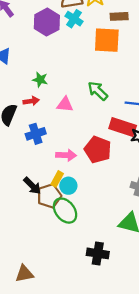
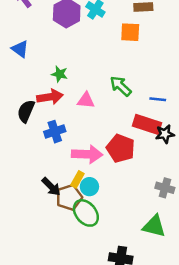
orange square: (107, 40) -> (130, 32), size x0.7
red arrow: (31, 101) -> (50, 97), size x1.5
pink arrow: (66, 155) -> (87, 154), size x1.4

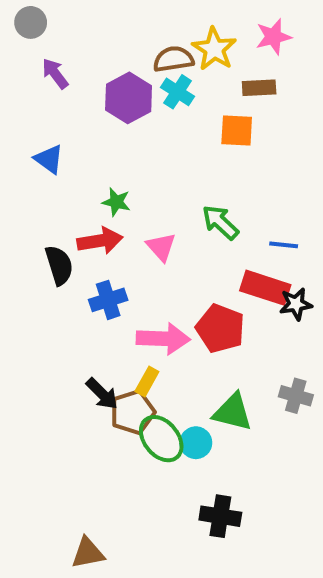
pink triangle: (86, 100) -> (161, 247), turned 42
black semicircle: (26, 111) -> (59, 265), turned 140
cyan circle: (89, 187) -> (196, 443), moved
green triangle: (154, 226) -> (233, 412), moved

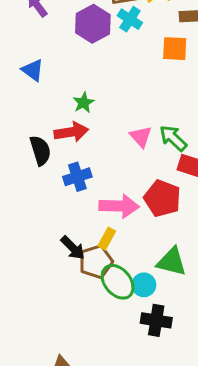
green star: (116, 202) -> (84, 103), turned 30
green arrow: (220, 222) -> (173, 138), moved
pink triangle: (161, 247) -> (141, 137), moved
black cross: (220, 516) -> (156, 320), moved

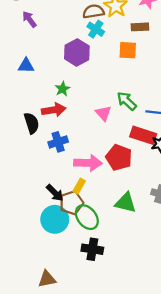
purple hexagon: (93, 24) -> (77, 52), moved
blue triangle: (33, 70) -> (26, 66), turned -35
green arrow: (173, 138) -> (127, 101), moved
cyan circle: (144, 285) -> (55, 219), moved, size x1.6
black cross: (156, 320) -> (92, 249), moved

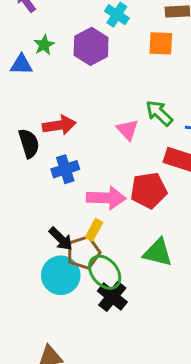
green star: (63, 89) -> (44, 45), moved
red pentagon: (119, 157) -> (149, 190), turned -30
black cross: (92, 249) -> (112, 296), moved, turned 30

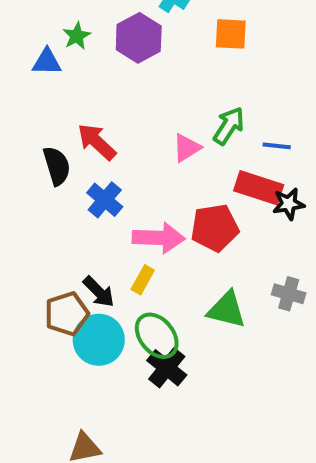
green arrow: (159, 113) -> (229, 126), turned 80
red arrow: (59, 125) -> (97, 142), turned -128
pink triangle: (127, 130) -> (187, 148), turned 40
blue cross: (65, 169) -> (105, 200), turned -32
brown pentagon: (83, 253) -> (67, 314), moved

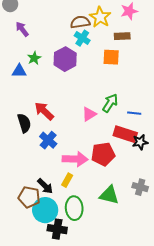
brown pentagon: (67, 314) -> (29, 197), turned 30
green ellipse: (157, 336) -> (74, 208), turned 35
black cross: (167, 368) -> (57, 229), moved, turned -30

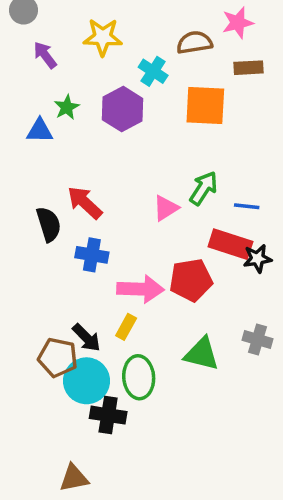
yellow star: (100, 17) -> (103, 37), moved, turned -30
brown semicircle: (80, 22) -> (194, 42), moved
brown rectangle: (122, 36) -> (248, 68), moved
orange square: (111, 57) -> (205, 105), size x1.4
blue cross: (48, 140) -> (92, 255), turned -30

